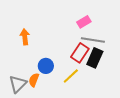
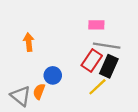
pink rectangle: (84, 22) -> (96, 25), turned 32
yellow line: (71, 76) -> (97, 87), moved
gray triangle: (18, 84) -> (21, 96), turned -36

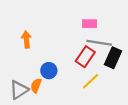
black rectangle: (109, 66) -> (113, 58), moved
gray triangle: (21, 96) -> (19, 90), turned 48

